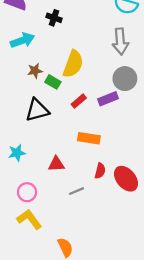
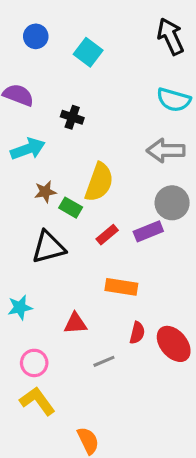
gray arrow: (120, 41) -> (166, 151), turned 95

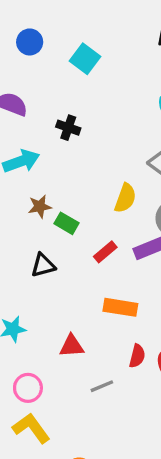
yellow semicircle: (99, 182) -> (125, 198), moved, size x0.7
black triangle: (48, 247) -> (43, 265), size x0.7

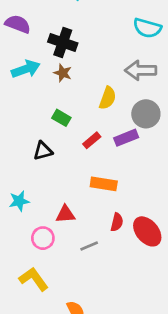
black cross: (68, 128) -> (63, 43), size x1.5
brown star: (40, 207) -> (63, 73), moved, turned 30
pink circle: (28, 388) -> (43, 238), moved

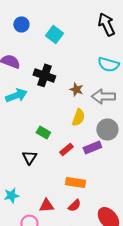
brown star: (63, 73) -> (76, 89), moved
black triangle: (43, 151) -> (29, 157), turned -42
red semicircle: (117, 222) -> (74, 205), moved, turned 32

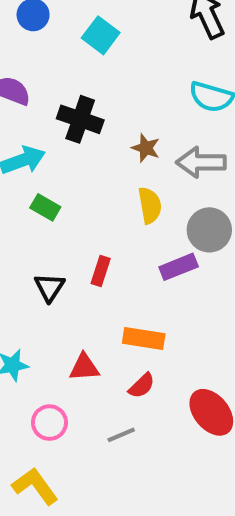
yellow semicircle: (78, 117) -> (150, 205), turned -30
green rectangle: (43, 132) -> (45, 207), moved
red rectangle: (66, 149) -> (101, 271), moved, turned -32
red triangle: (46, 205) -> (84, 367), moved

